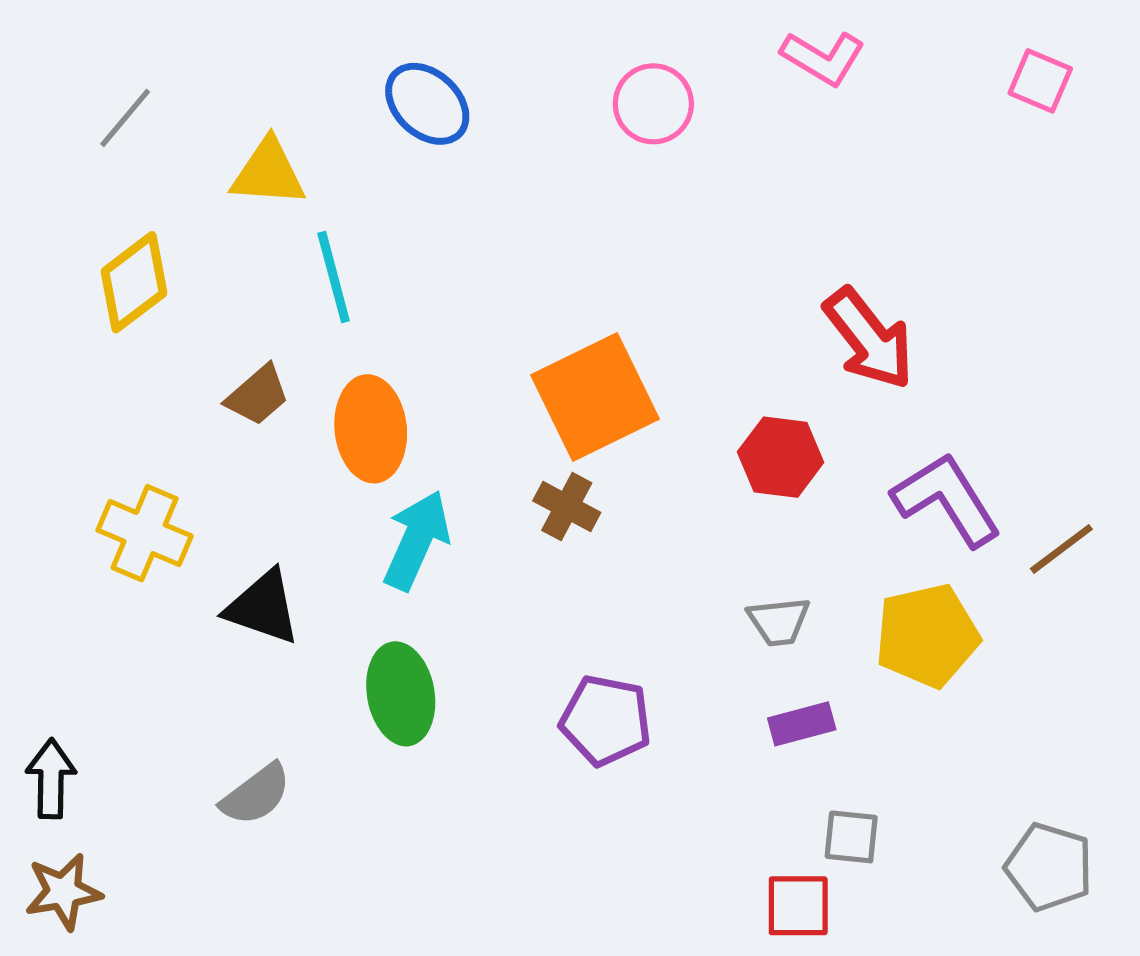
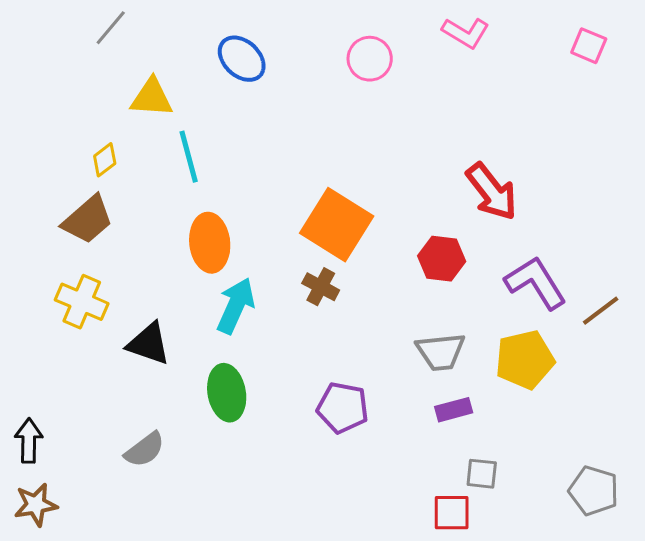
gray line: (125, 118) -> (111, 28), moved
yellow diamond: (134, 282) -> (105, 160), moved, size x0.6
brown trapezoid: (258, 395) -> (88, 220), moved, size x1.4
orange square: (595, 397) -> (337, 225), turned -32
gray trapezoid: (779, 621) -> (441, 352), size x1.4

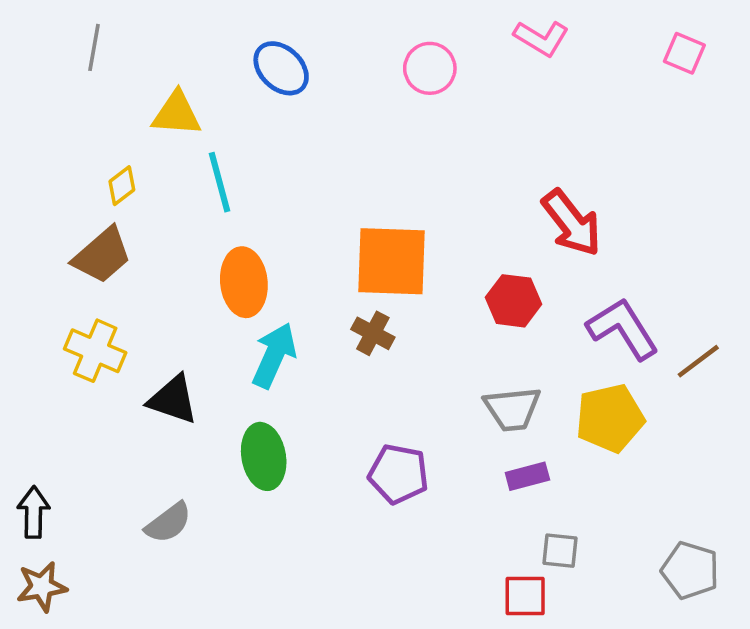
gray line: (111, 28) -> (94, 47), moved, turned -30
orange square: (337, 225) -> (391, 261), turned -30

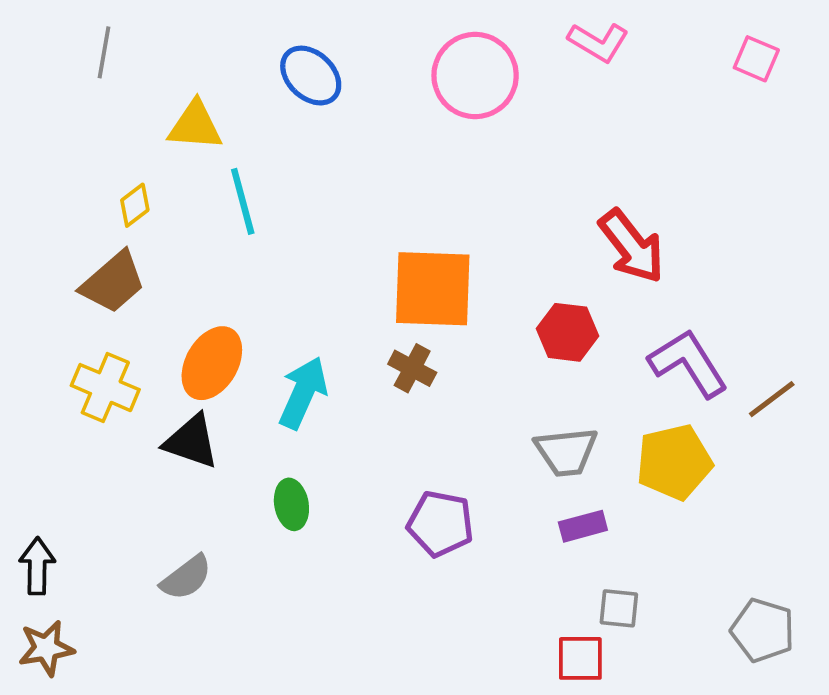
pink circle: (430, 68) -> (475, 76), size x1.5
orange ellipse: (244, 282) -> (212, 363), moved, turned 36
green ellipse: (264, 456) -> (291, 504), size x0.7

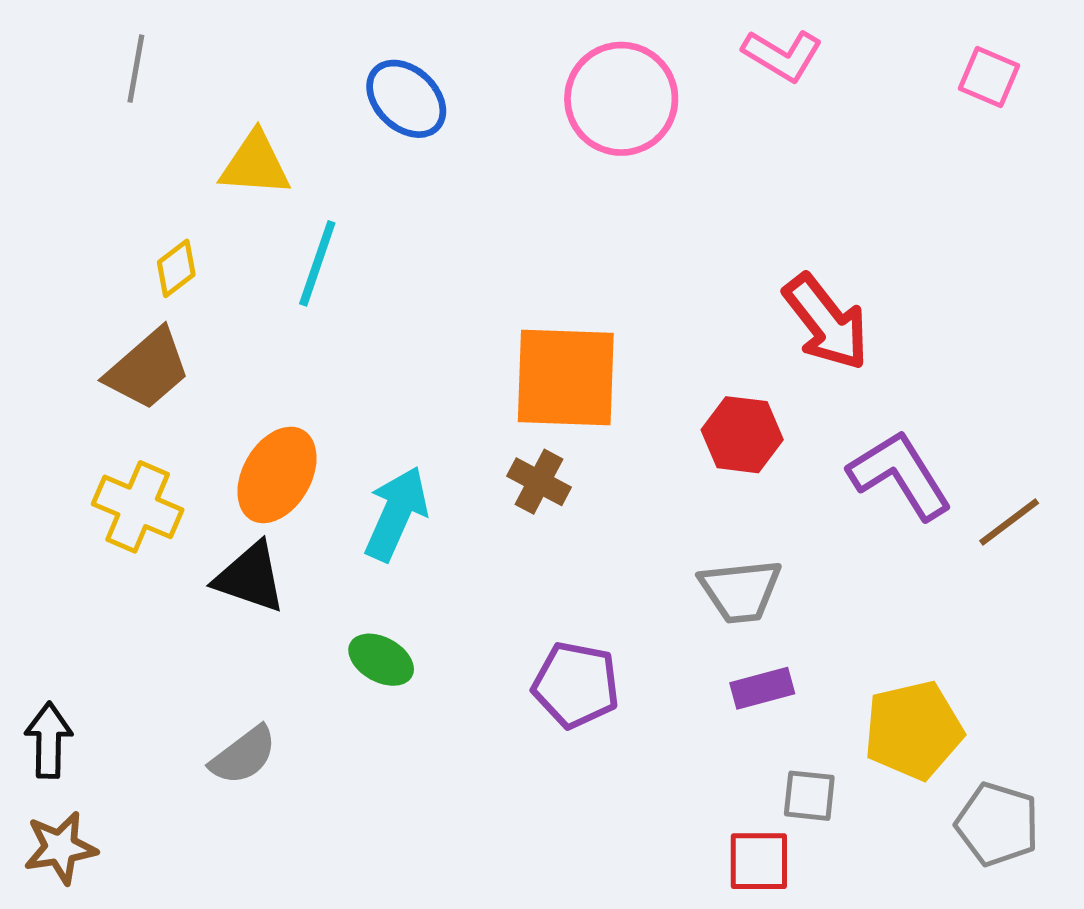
cyan line: (243, 201) -> (317, 263), turned 34
yellow pentagon: (674, 462) -> (913, 730), moved
green ellipse: (291, 504) -> (381, 660), turned -51

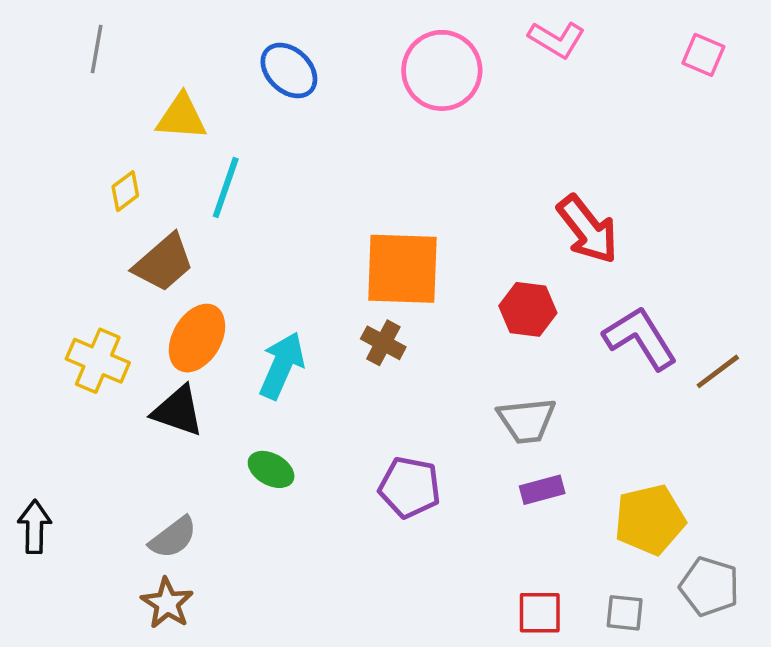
brown trapezoid: (148, 369) -> (164, 263), moved
gray square: (809, 796) -> (625, 613), moved
brown star: (60, 848) -> (167, 603), moved, turned -30

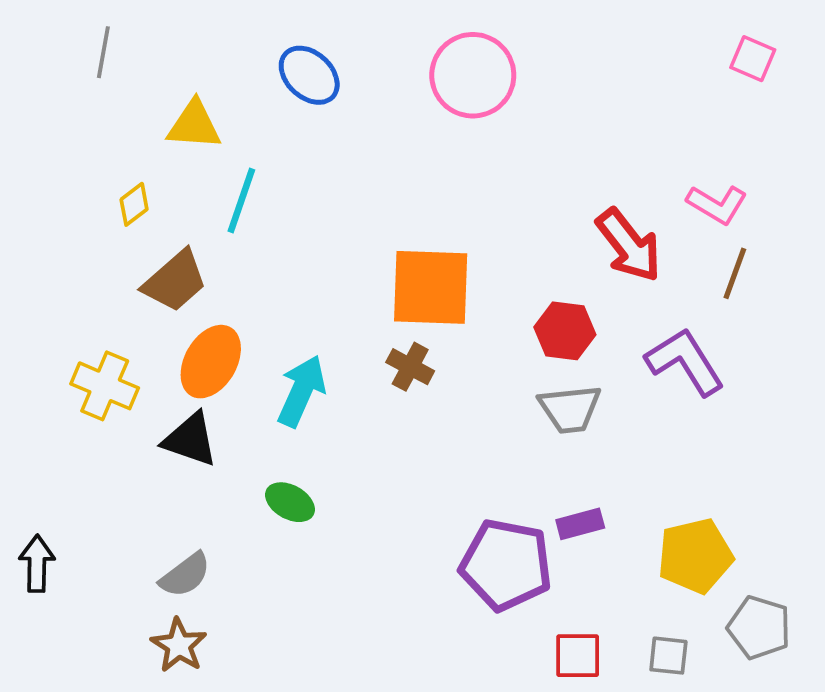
pink L-shape: (557, 39) -> (717, 204), moved
brown line: (718, 371) -> (735, 273), moved, turned -33
gray trapezoid: (527, 420) -> (570, 409), moved
purple pentagon: (410, 487) -> (506, 565), moved, size x1.4

